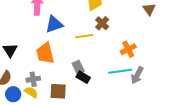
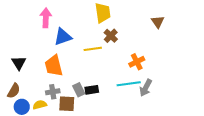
gray rectangle: (78, 67) -> (79, 90), moved
black rectangle: (83, 77) -> (92, 90), turned -40
gray cross: (33, 79) -> (53, 92), moved
yellow semicircle: (31, 92) -> (40, 105), turned -48

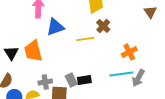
orange trapezoid: (54, 66) -> (33, 51), moved

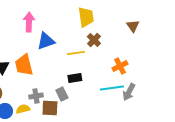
brown triangle: (150, 12) -> (133, 26), moved
black rectangle: (84, 80) -> (75, 78), moved

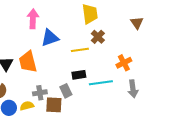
cyan line: (112, 88) -> (101, 83), moved
gray arrow: (129, 92) -> (133, 89), turned -36

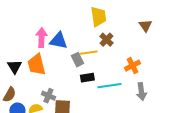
pink arrow: (33, 19) -> (41, 38), moved
blue triangle: (50, 38) -> (58, 41), turned 30
gray rectangle: (66, 91) -> (77, 60), moved
gray cross: (40, 93) -> (48, 96), turned 32

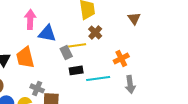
pink arrow: (41, 38) -> (30, 19), moved

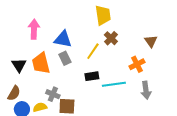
brown triangle: (134, 18) -> (151, 41), moved
pink arrow: (30, 19) -> (34, 29), moved
yellow line: (77, 45) -> (93, 51), turned -48
gray rectangle: (66, 52) -> (65, 58), moved

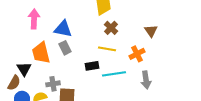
yellow line: (93, 51) -> (107, 49), moved, turned 66
black triangle: (19, 65) -> (24, 69), moved
gray cross: (53, 94) -> (53, 84), turned -32

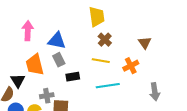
black rectangle: (92, 66) -> (73, 77), moved
gray arrow: (146, 80) -> (155, 92), moved

